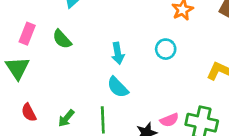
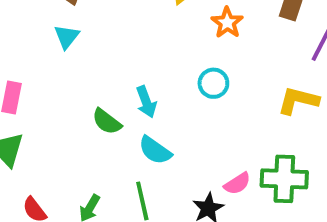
green semicircle: (62, 39) -> (107, 122), moved

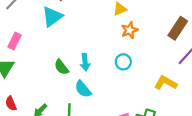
orange star: (227, 23) -> (130, 30), moved
cyan triangle: (67, 37) -> (52, 17), size x1.5

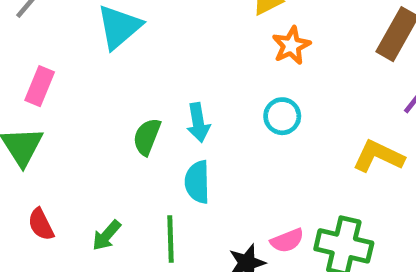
green semicircle: (61, 67) -> (147, 137), turned 63
cyan semicircle: (83, 89) -> (197, 182), turned 42

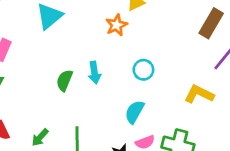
orange star: (291, 46) -> (116, 25), moved
cyan semicircle: (197, 182) -> (135, 112), moved, turned 30

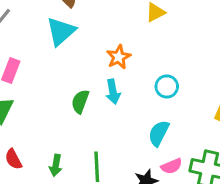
orange star: (116, 25) -> (119, 57), moved
green arrow: (40, 137) -> (56, 165), turned -30

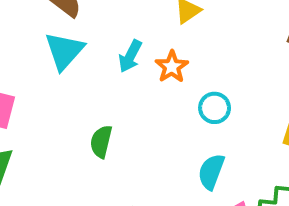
orange star: (119, 57) -> (172, 67), moved
cyan arrow: (113, 92) -> (130, 56), moved, turned 45

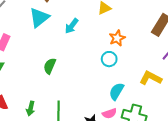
orange star: (172, 67) -> (117, 38), moved
cyan semicircle: (211, 172) -> (116, 91), moved

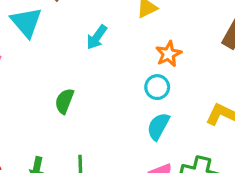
cyan triangle: (39, 18) -> (26, 22), moved, turned -30
cyan semicircle: (116, 91) -> (158, 126), moved

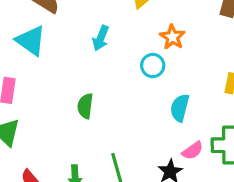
cyan circle: (157, 87) -> (153, 66), moved

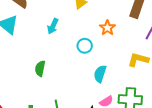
orange star: (172, 37) -> (107, 28), moved

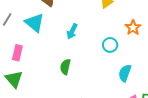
cyan arrow: (53, 26) -> (72, 31), moved

